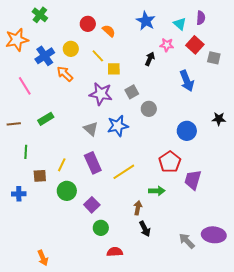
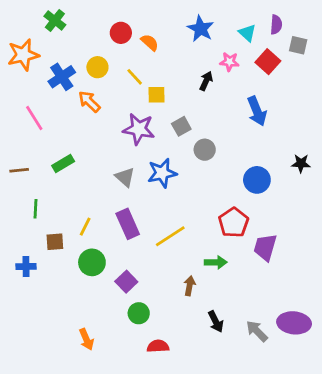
gray square: (214, 58) -> (298, 45), moved
black arrow: (145, 229) -> (216, 321), moved
orange arrow: (43, 258) -> (86, 339), moved

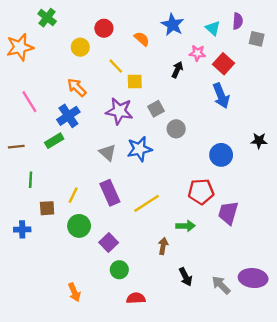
orange semicircle: (150, 42) -> (142, 39), moved
red square: (268, 62) -> (223, 64), moved
yellow circle: (97, 67) -> (80, 47), moved
blue cross: (62, 77) -> (68, 116), moved
red pentagon: (234, 223) -> (201, 192), turned 30

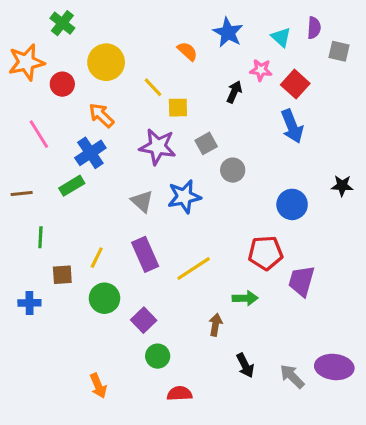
red circle: (104, 28) -> (62, 84), moved
yellow circle: (80, 47) -> (106, 62), size x1.5

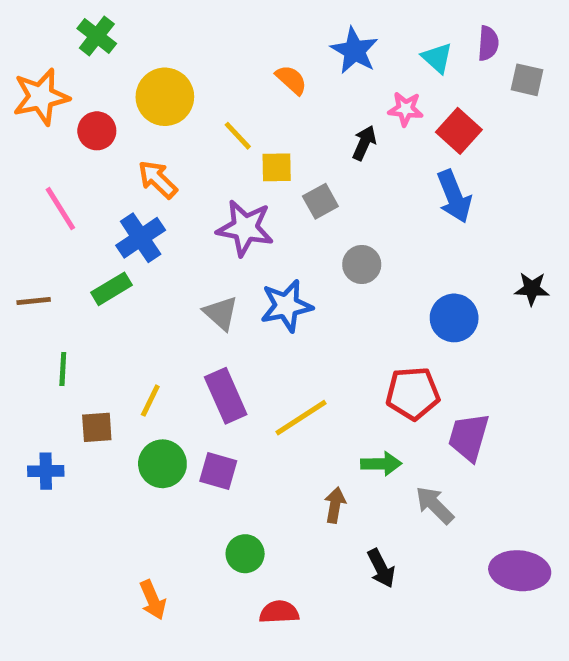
gray square: (206, 143) -> (320, 201), moved
purple square: (144, 320) -> (218, 471), moved, turned -30
gray arrow: (292, 376) -> (435, 505), moved

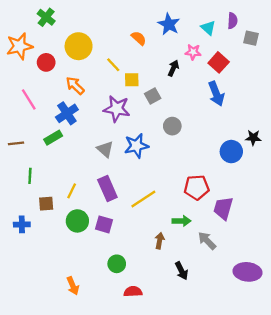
blue circle: (454, 318) -> (231, 152), moved

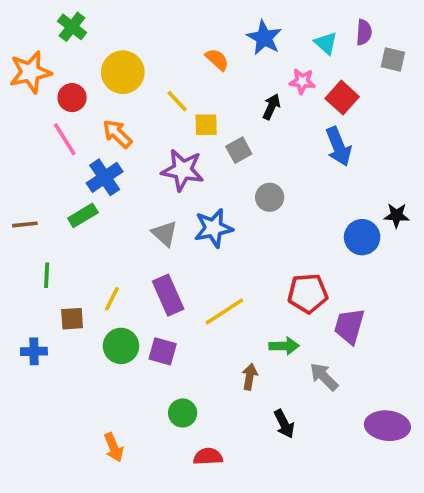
pink line: (29, 99) -> (65, 139), moved

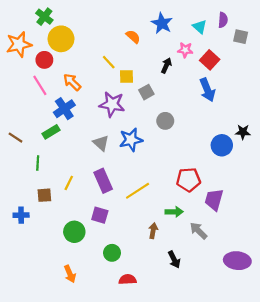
yellow circle: (123, 72) -> (61, 39), moved
brown line: (25, 224) -> (16, 138), turned 40
green line: (47, 275) -> (38, 163), moved
green circle: (121, 346) -> (74, 232), moved

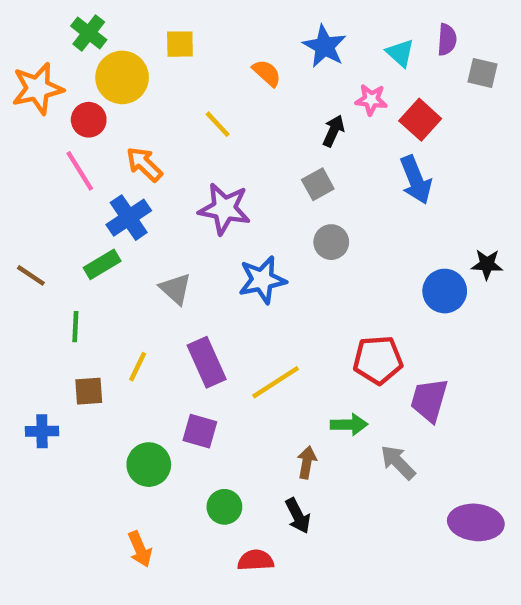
yellow square: (126, 77) -> (180, 44), moved
gray square: (146, 92) -> (318, 184), moved
gray triangle: (101, 143) -> (175, 289), moved
black arrow: (174, 260) -> (298, 516), moved

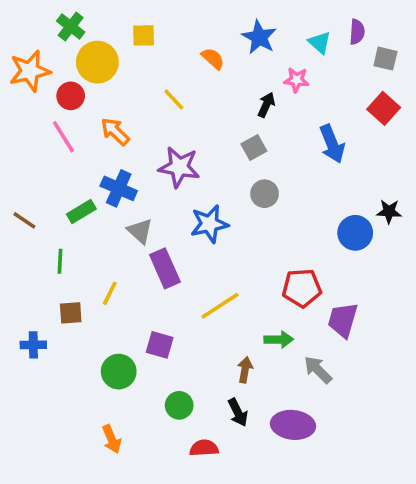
red square: (420, 120) -> (384, 108), moved
blue cross: (129, 218) -> (119, 188), moved, turned -32
purple rectangle: (207, 362) -> (165, 268), moved
purple ellipse: (476, 522) -> (293, 425), moved

